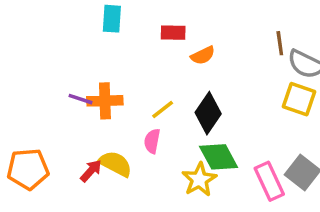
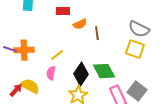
brown line: (280, 43) -> (97, 33), moved
black diamond: (208, 113) -> (81, 74), moved
green diamond: (219, 157) -> (104, 71), moved

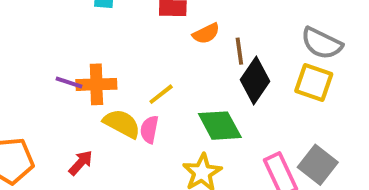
green diamond: (104, 71) -> (220, 126), moved
black diamond: (81, 74) -> (255, 80), moved
yellow semicircle: (30, 86) -> (122, 124), moved

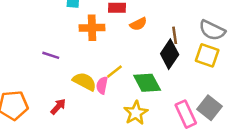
brown line: (239, 51) -> (175, 35), moved
orange cross: (96, 84) -> (92, 28), moved
yellow line: (161, 94) -> (115, 72), moved

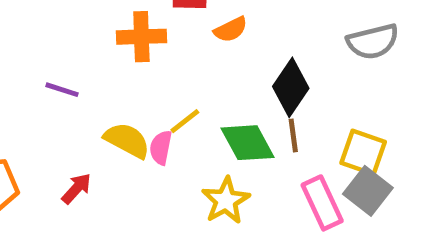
gray semicircle: (212, 30) -> (373, 42), turned -40
brown line: (175, 35) -> (293, 135), moved
yellow square: (207, 55) -> (363, 152), moved

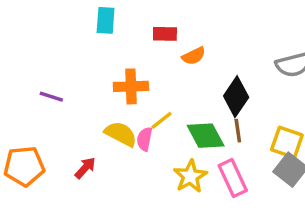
orange cross: (141, 37) -> (131, 86), moved
purple line: (62, 90) -> (51, 97), moved
pink rectangle: (322, 203) -> (233, 178), moved

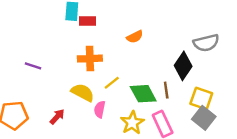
red rectangle: (165, 34) -> (88, 21), moved
black diamond: (236, 97) -> (183, 66), moved
pink semicircle: (145, 139) -> (100, 109), moved

